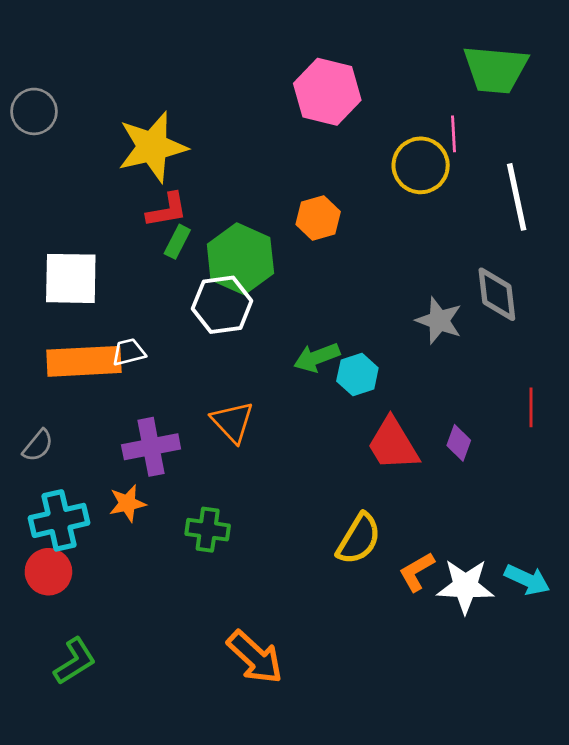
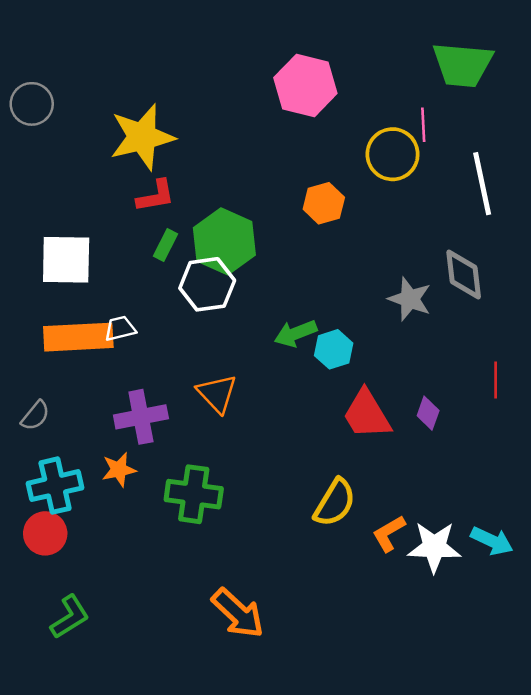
orange hexagon: (318, 218) -> (324, 203), moved
green rectangle: (177, 242) -> (165, 245), moved
green cross: (208, 530) -> (194, 494), size x1.4

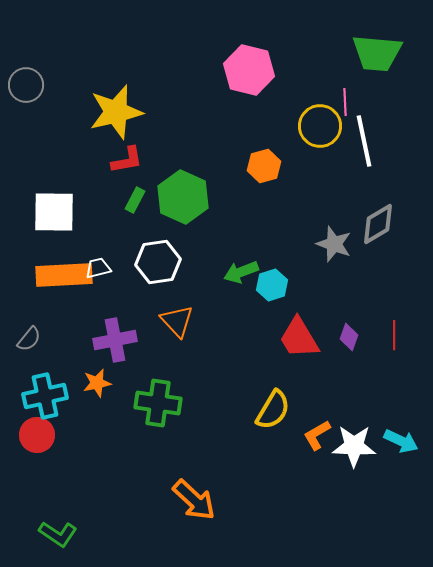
white line: (482, 184) -> (364, 141), moved
gray diamond: (464, 274) -> (378, 224), turned 66
white hexagon: (207, 284) -> (158, 262), moved
red line: (496, 380) -> (394, 335), moved
green L-shape: (70, 617) -> (58, 534), moved, turned 66

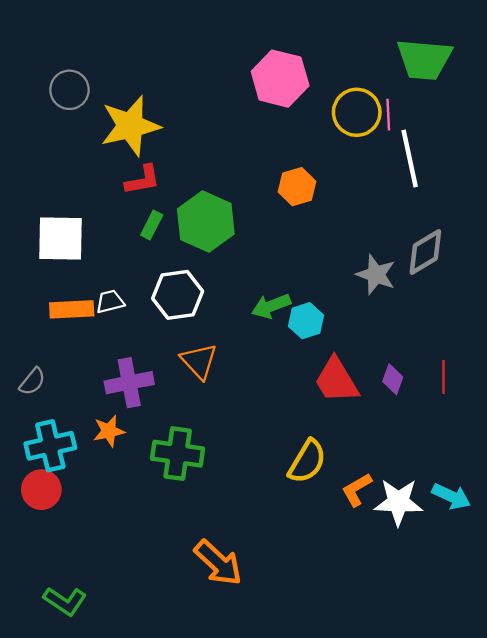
gray circle: (26, 85) -> (69, 90), moved
yellow circle: (320, 126) -> (357, 112), moved
orange rectangle: (64, 275) -> (72, 309), size x0.7

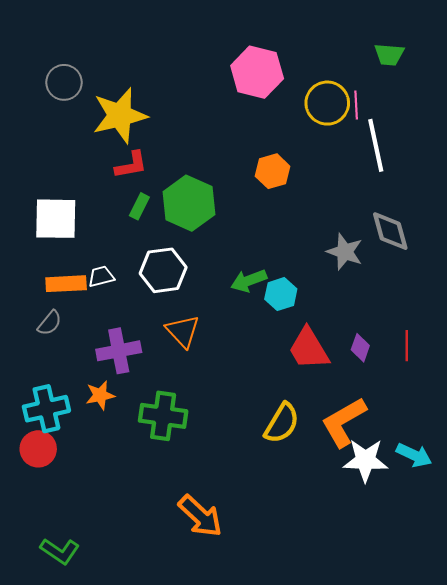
green trapezoid: (424, 59) -> (389, 55), size x0.6
gray diamond: (425, 252) -> (390, 231), turned -75
gray semicircle: (32, 382) -> (50, 323), moved
orange L-shape: (357, 490) -> (344, 422), moved, size x1.6

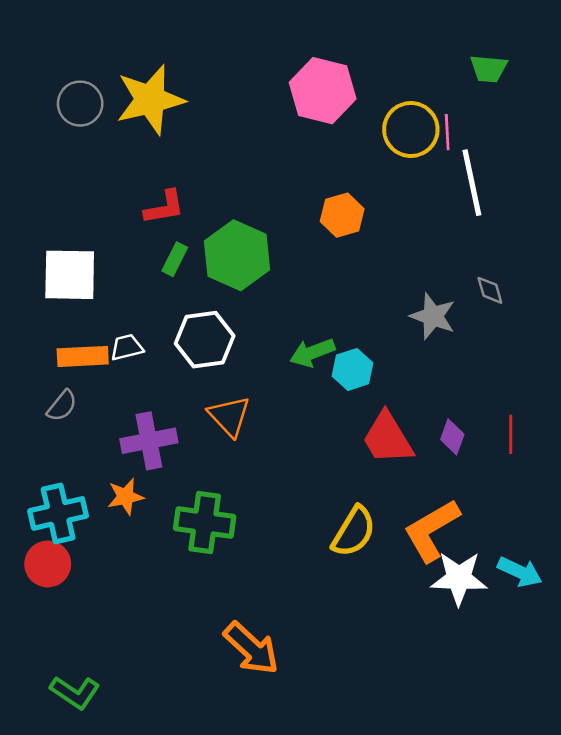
yellow star: (120, 115) -> (150, 100), moved
gray diamond: (390, 231) -> (490, 290), size x0.6

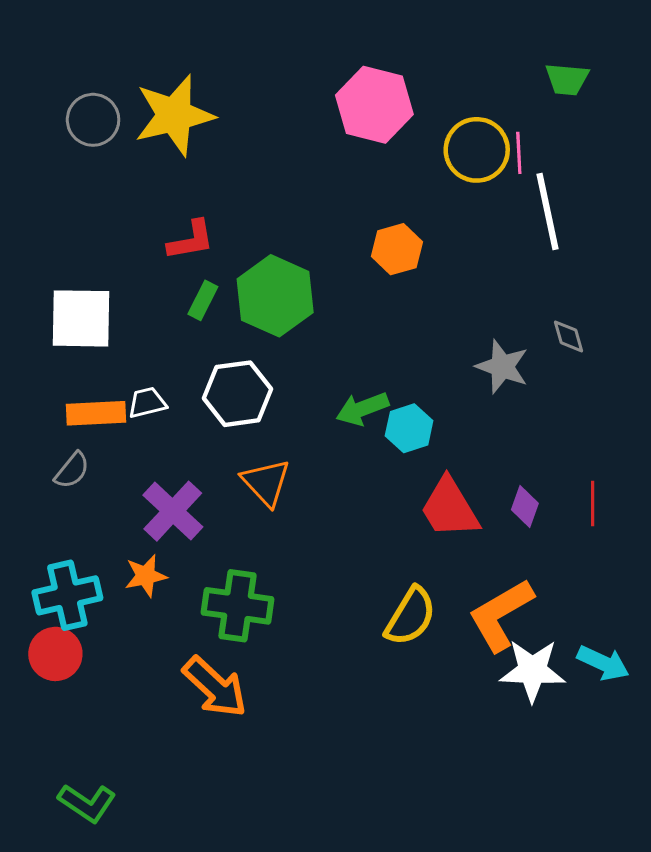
purple cross: (149, 441) -> (173, 511), turned -36
orange arrow: (251, 648) -> (215, 687), moved

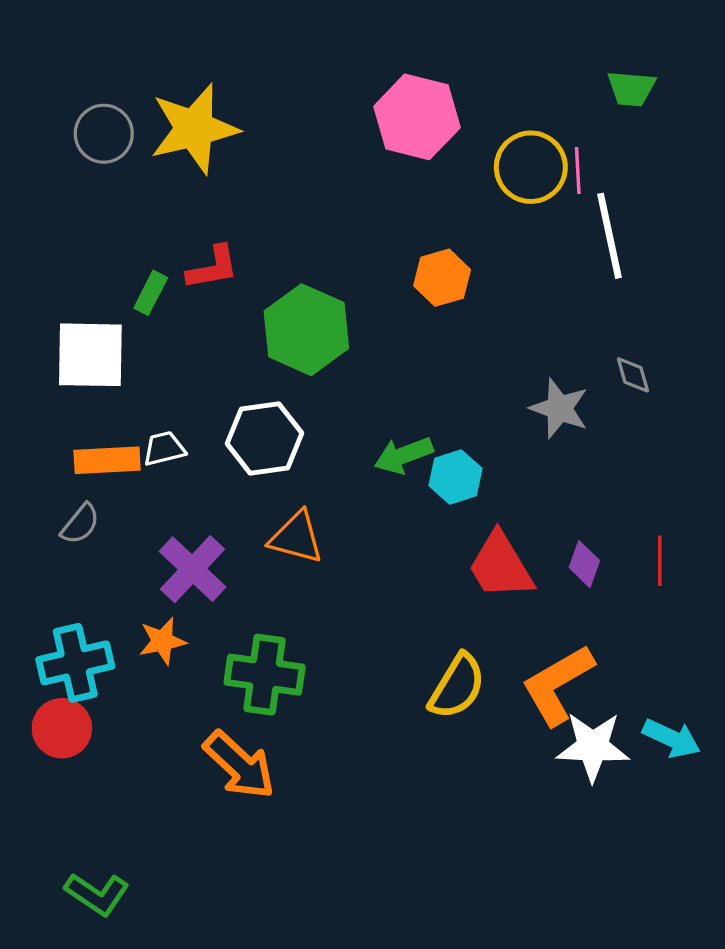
green rectangle: (203, 300) -> (151, 293), moved
orange triangle: (266, 482) -> (296, 537), turned -32

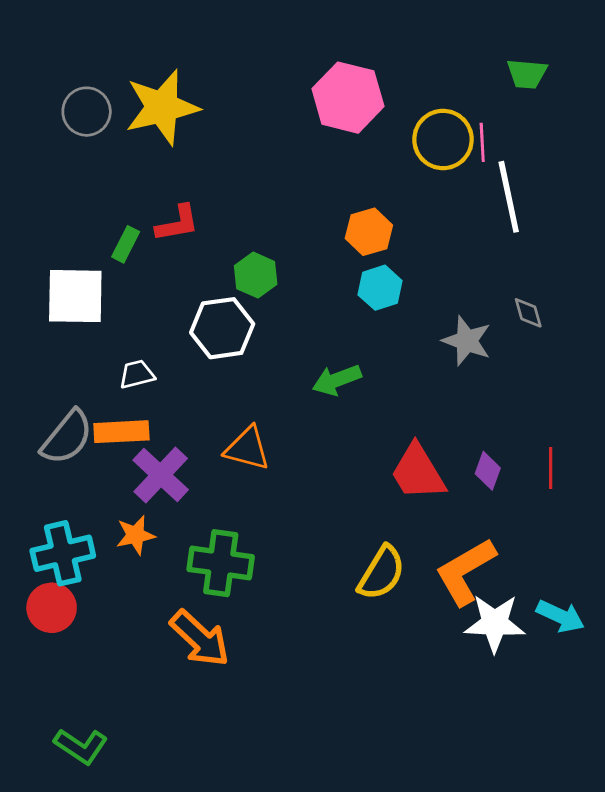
green hexagon: (306, 330) -> (256, 275), size x0.6
white hexagon: (265, 438) -> (222, 328), moved
orange rectangle: (107, 460) -> (121, 432), moved
cyan hexagon: (455, 477) -> (380, 288), moved
gray semicircle: (80, 524) -> (67, 437), size x1.6

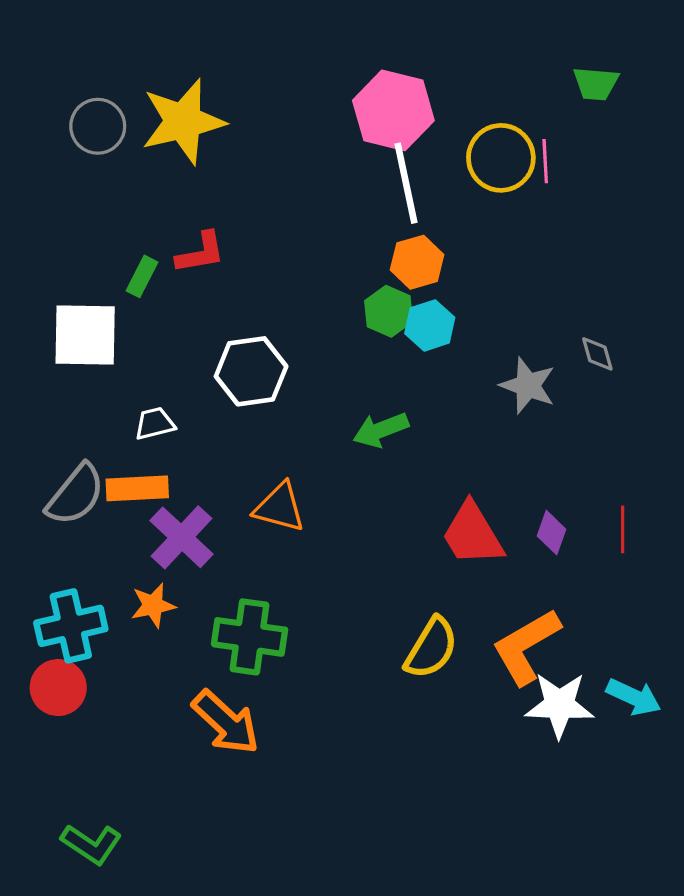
white line: (509, 197) -> (406, 183), moved
green hexagon: (256, 275) -> (389, 311), moved

